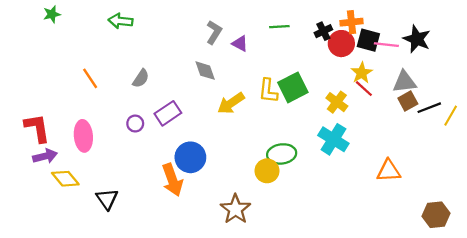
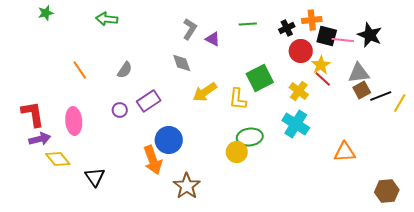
red circle: (341, 44) -> (301, 51), moved
yellow L-shape: (268, 91) -> (238, 99), moved
brown star: (235, 209) -> (187, 186), moved

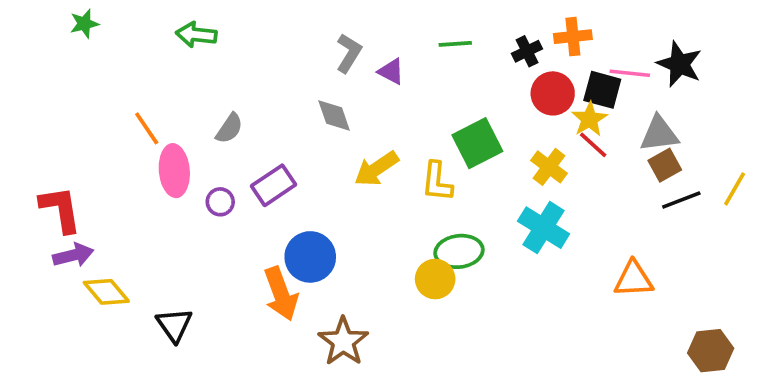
black square: (327, 36) -> (602, 90), moved
black line: (381, 96) -> (681, 200), moved
pink ellipse: (74, 121) -> (174, 171), moved

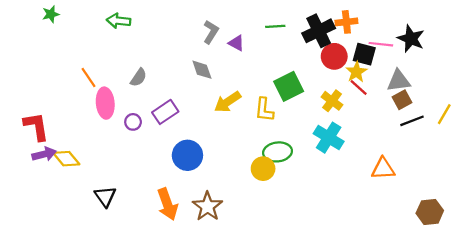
black cross: (527, 51) -> (319, 31), size x1.8
yellow diamond: (106, 292) -> (66, 159), moved
orange arrow: (281, 294) -> (167, 204), moved

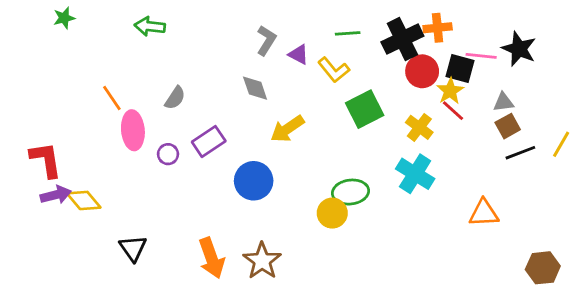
gray triangle: (399, 81) -> (504, 102), size x0.7
yellow L-shape: (264, 110) -> (334, 70), moved, turned -45
blue circle: (187, 155) -> (254, 181), moved

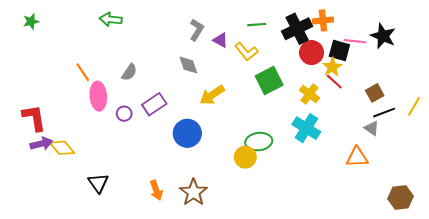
green star: (64, 18) -> (31, 22), moved
gray triangle: (504, 102) -> (372, 128), moved, turned 42
orange arrow: (212, 258) -> (156, 190), size x0.7

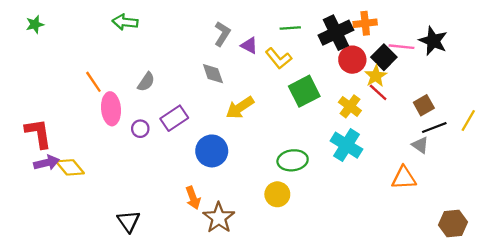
black square: (339, 50) -> (384, 57), turned 30
yellow circle: (245, 157) -> (277, 194), moved
black triangle: (98, 183) -> (129, 221), moved
orange arrow: (156, 190) -> (193, 198), moved

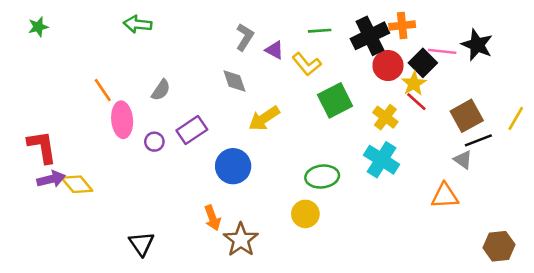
brown square: (424, 105) -> (467, 116), size x1.4
yellow line: (468, 120) -> (516, 118), moved

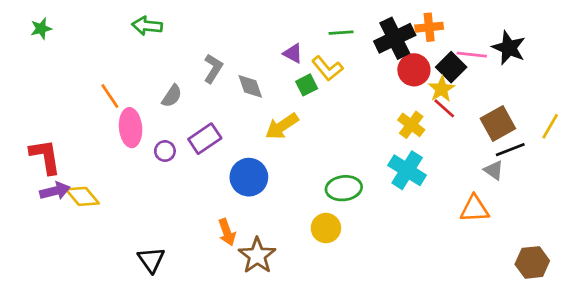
gray L-shape: (245, 37) -> (213, 68), moved
green square: (335, 100) -> (307, 85), moved, size x0.6

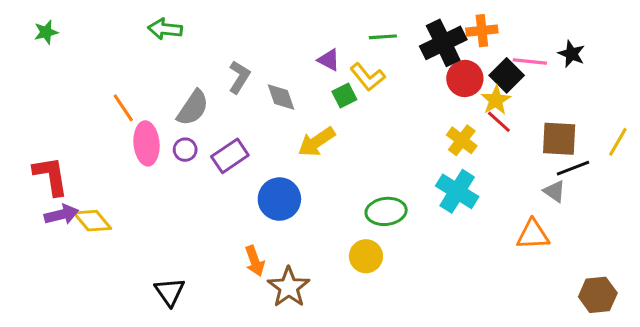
black star: (509, 48) -> (572, 54), size x0.7
gray semicircle: (172, 96) -> (193, 108), size x1.4
brown square: (498, 123) -> (559, 139), turned 32
purple circle: (165, 151) -> (185, 150), moved

